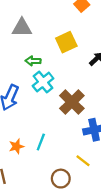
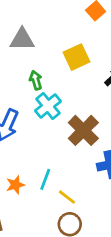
green arrow: (33, 61) -> (36, 80), turned 72
yellow line: (83, 161) -> (67, 197), moved

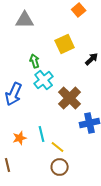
gray triangle: (22, 39) -> (25, 20), moved
cyan line: (45, 179) -> (42, 134), turned -35

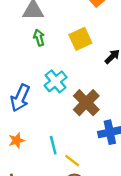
green arrow: (35, 61) -> (39, 38), moved
orange star: (20, 138) -> (17, 140), moved

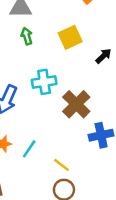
cyan cross: (56, 81) -> (44, 82), turned 30
cyan line: (53, 145) -> (29, 149), moved, turned 48

